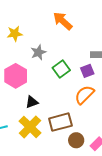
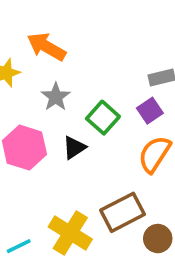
orange arrow: (63, 21) -> (46, 47), moved
black triangle: (32, 102) -> (74, 148), moved

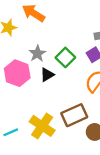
gray star: (56, 97) -> (37, 54), moved

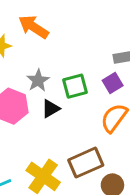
green square: (65, 57) -> (75, 86), turned 30

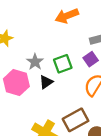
orange arrow: (34, 27) -> (67, 16), moved, turned -50

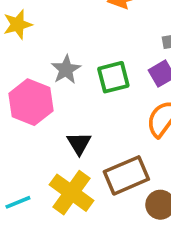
black triangle: (46, 82) -> (79, 143), moved, turned -32

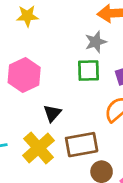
gray star: (66, 70) -> (96, 42), moved

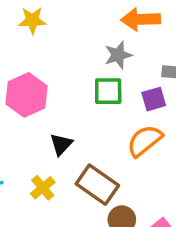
brown rectangle: (82, 145) -> (97, 185), turned 44
yellow cross: (39, 148) -> (43, 188), size x0.6

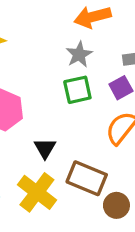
yellow cross: (43, 188) -> (37, 192), size x1.6

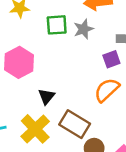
green square: (77, 90) -> (57, 25), moved

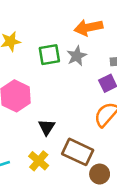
yellow cross: (35, 129) -> (39, 161), size x0.7

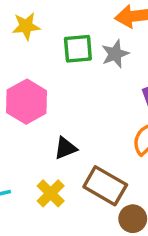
black triangle: (47, 127) -> (65, 148), turned 30

